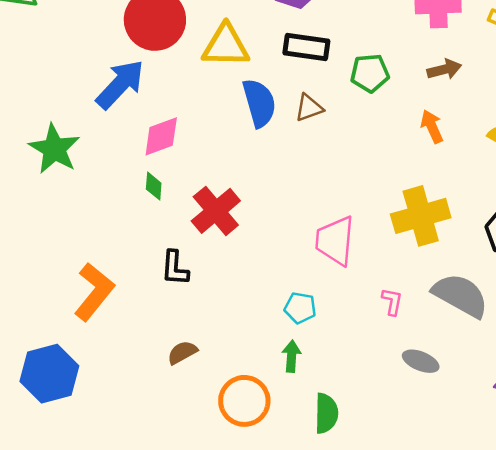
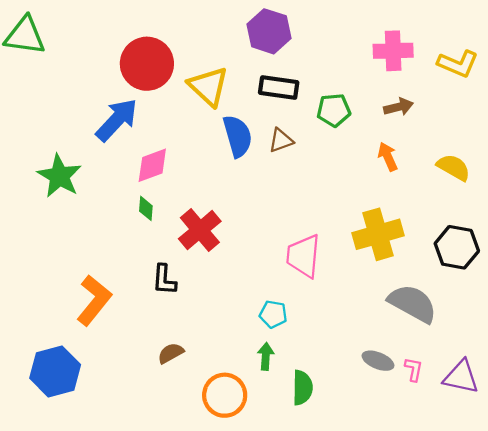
yellow triangle: (226, 46) -> (208, 86), turned 42
pink L-shape: (392, 302) -> (414, 369), moved
green semicircle: (326, 413) -> (302, 388), moved

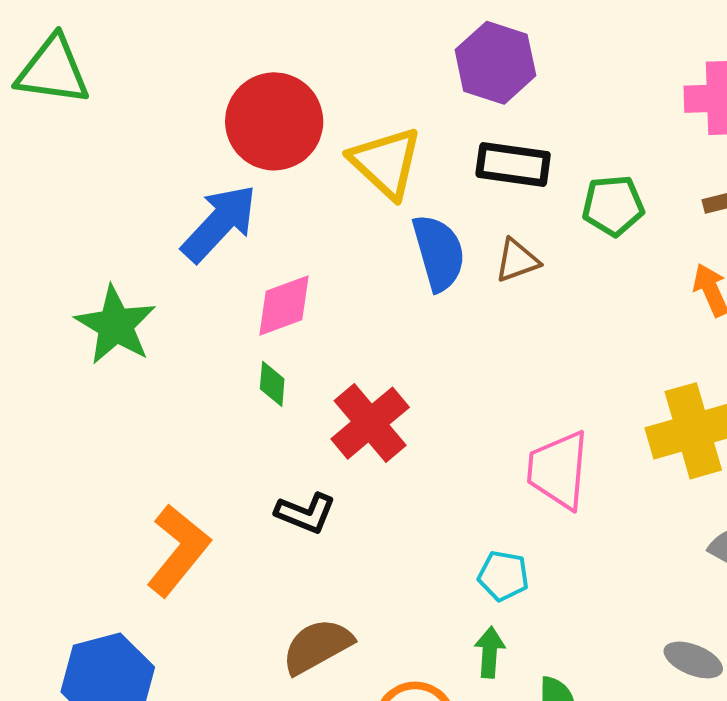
black L-shape: (164, 280) -> (306, 513), turned -72
brown semicircle: (171, 353) -> (317, 646), size x1.5

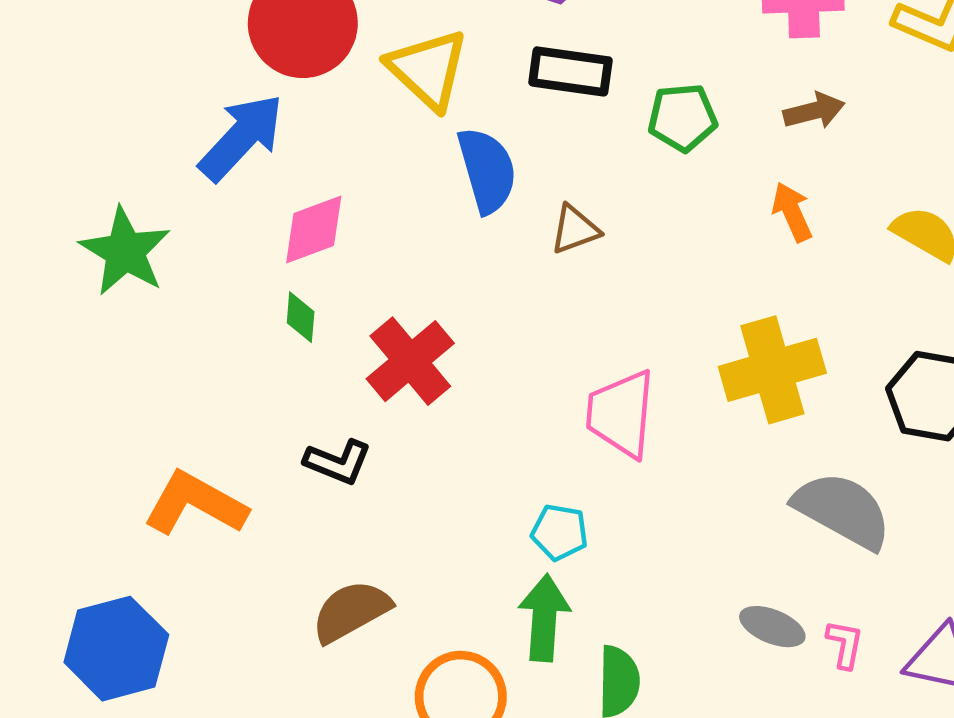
brown triangle: (517, 260) -> (575, 229), moved
orange L-shape: (178, 550) -> (195, 504), turned -100
green arrow: (490, 652) -> (544, 618), size x1.5

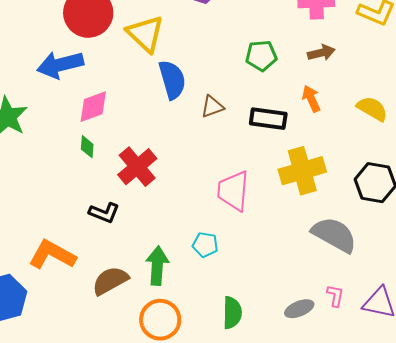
black rectangle: (570, 71) -> (268, 119), moved
blue arrow: (241, 137) -> (60, 65), turned -147
orange L-shape: (195, 504) -> (52, 255), moved
green arrow: (544, 618) -> (157, 266), moved
gray ellipse: (772, 627) -> (299, 309), moved, turned -44

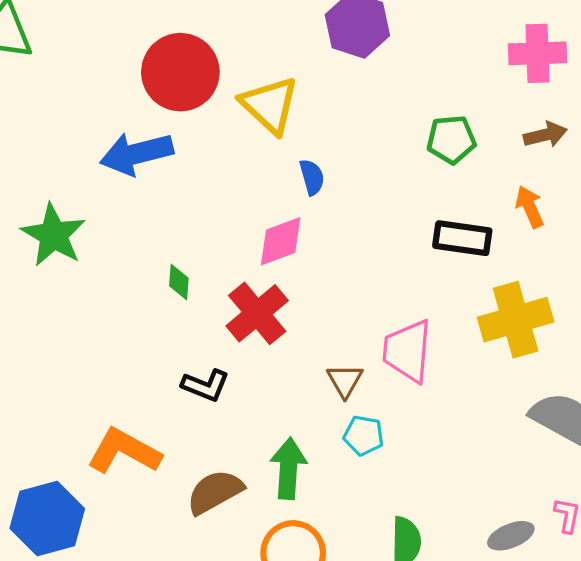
blue semicircle: (172, 80) -> (312, 177), size x0.6
pink diamond: (93, 107) -> (281, 241), moved
brown triangle: (212, 107) -> (345, 381), moved, turned -40

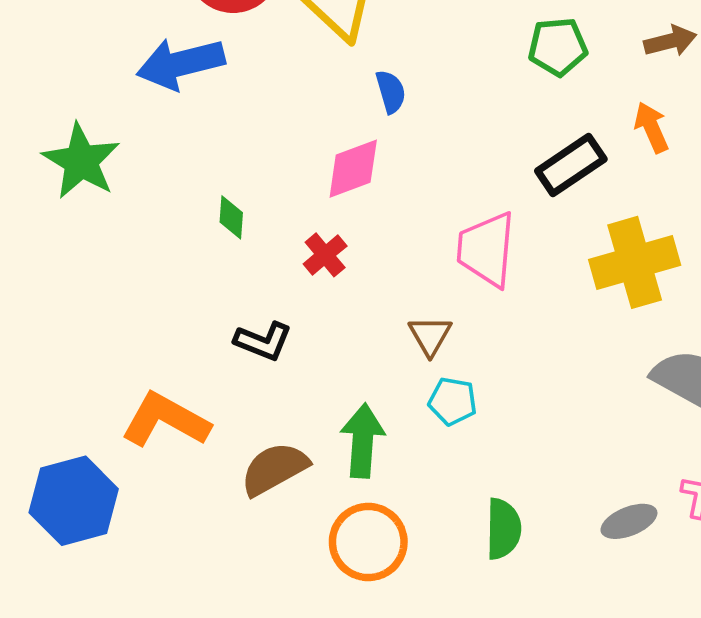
black rectangle: (462, 238) -> (571, 165), turned -42
red cross: (257, 313) -> (325, 255), size x0.6
pink trapezoid: (407, 351) -> (486, 249), moved

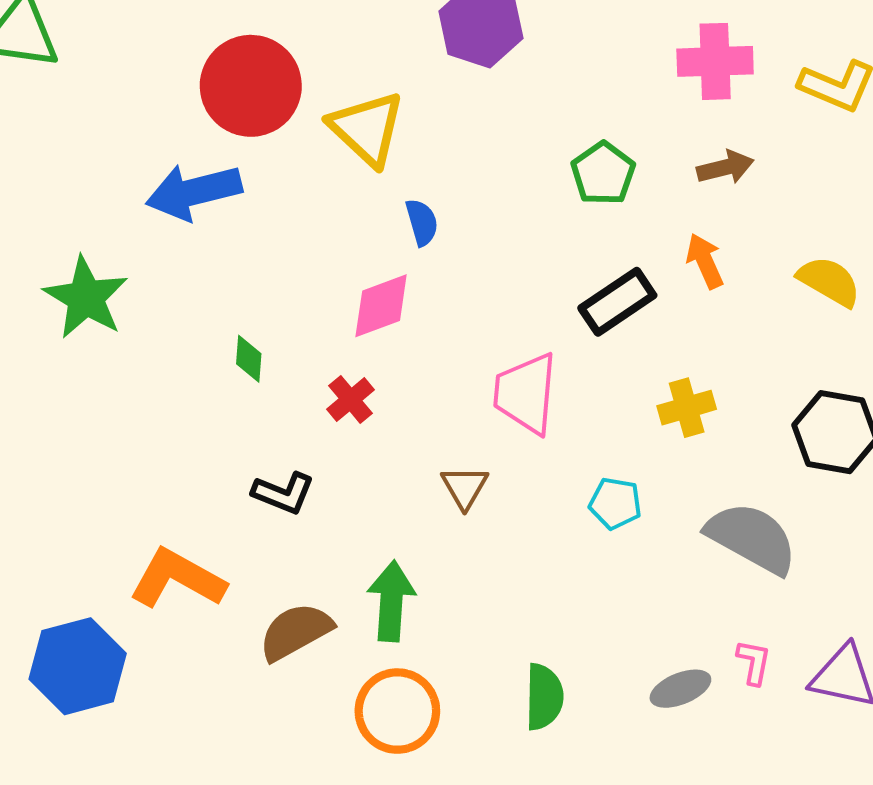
green pentagon: (558, 47) -> (603, 173), turned -30
yellow cross: (635, 262) -> (687, 408), size x0.6
cyan pentagon: (453, 401) -> (615, 503), moved

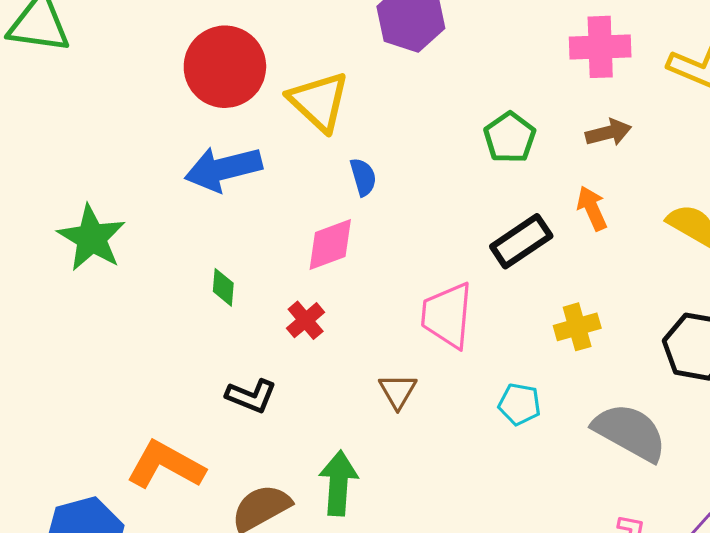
blue arrow: (194, 192) -> (223, 169), moved

